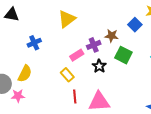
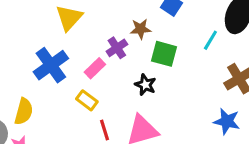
blue cross: (34, 43) -> (51, 65), moved, size x1.6
black star: (99, 66) -> (145, 85), moved

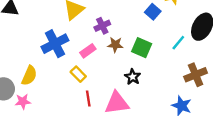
brown star: (141, 29) -> (115, 45), moved
purple cross: (117, 48) -> (102, 26), moved
black star: (145, 85) -> (133, 77), moved

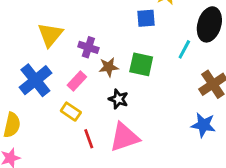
blue square: (153, 12) -> (146, 18), turned -35
purple cross: (102, 26) -> (88, 47), turned -35
black star: (133, 77) -> (118, 99), moved

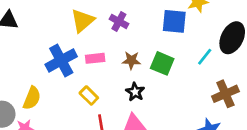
blue square: (146, 18) -> (174, 21), size x1.4
purple cross: (88, 47) -> (119, 21), moved
pink rectangle: (77, 81) -> (95, 58), moved, turned 30

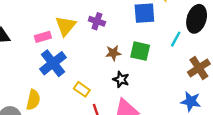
pink rectangle: (95, 58) -> (43, 37), moved

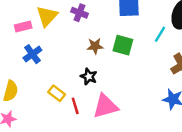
blue cross: (53, 63) -> (32, 54), size x0.7
black star: (121, 79) -> (89, 76), moved
yellow rectangle: (82, 89) -> (57, 93), moved

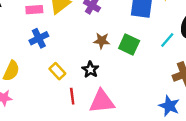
yellow rectangle: (57, 93) -> (57, 71), moved

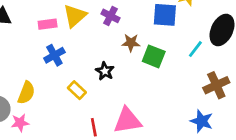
brown star: (102, 41) -> (131, 43), moved
black star: (90, 70) -> (105, 71), moved
red line: (72, 96) -> (94, 127), moved

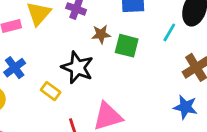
blue cross: (54, 55) -> (15, 68), moved
black star: (105, 71) -> (77, 68), size x1.6

